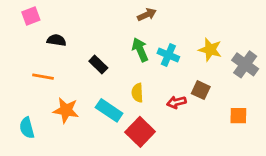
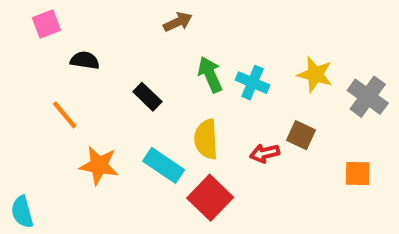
brown arrow: (147, 15) -> (178, 22), moved
orange line: (43, 77) -> (65, 115), turned 40
yellow semicircle: (137, 93) -> (206, 139), size x1.4
cyan semicircle: (27, 128) -> (22, 212), moved

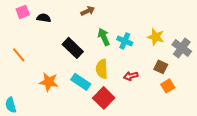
black semicircle: (85, 60) -> (44, 18), moved
black rectangle: (147, 97) -> (73, 48), size x1.5
orange line: (65, 115) -> (19, 55), moved
brown square: (301, 135) -> (161, 67), moved
orange square: (358, 173) -> (168, 86), moved, turned -32

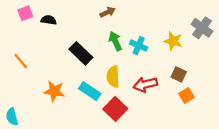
brown arrow: (88, 11) -> (108, 12), moved
gray cross: (182, 48) -> (202, 28), moved
red arrow: (131, 76) -> (145, 84), size x1.5

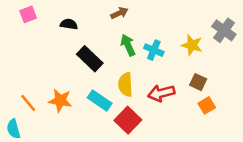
black semicircle: (49, 20) -> (69, 24), moved
orange line: (21, 61) -> (28, 103), moved

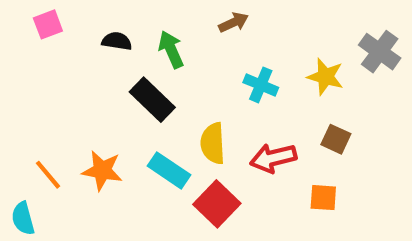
brown arrow: (119, 13) -> (234, 22), moved
green arrow: (128, 45) -> (171, 49), moved
orange square: (207, 105) -> (323, 198), moved, turned 35

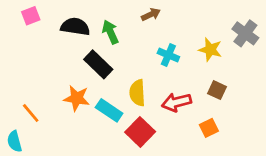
black semicircle: (117, 41) -> (75, 27), size x1.5
orange star: (102, 170) -> (77, 98), moved
orange square: (323, 198) -> (209, 128), turned -30

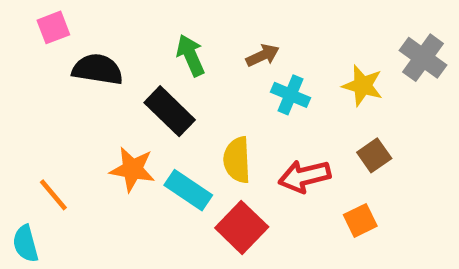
brown arrow: (151, 14) -> (263, 55), moved
black semicircle: (75, 27) -> (98, 69), moved
brown square: (217, 90) -> (374, 155), turned 30

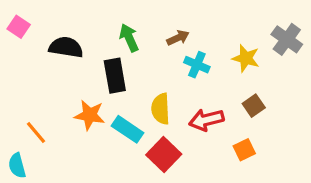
pink square: (53, 27) -> (19, 27), moved, turned -35
black rectangle: (170, 111) -> (115, 76), turned 36

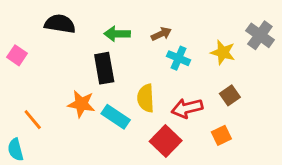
pink square: (19, 27) -> (17, 55), moved
green arrow: (129, 38) -> (117, 34), turned -65
black semicircle: (66, 47) -> (60, 24), moved
red square: (164, 155) -> (166, 141), moved

